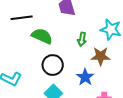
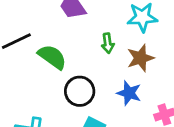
green semicircle: (42, 36) -> (52, 57), turned 30

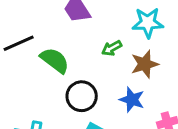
green arrow: (108, 43) -> (112, 48), turned 66

